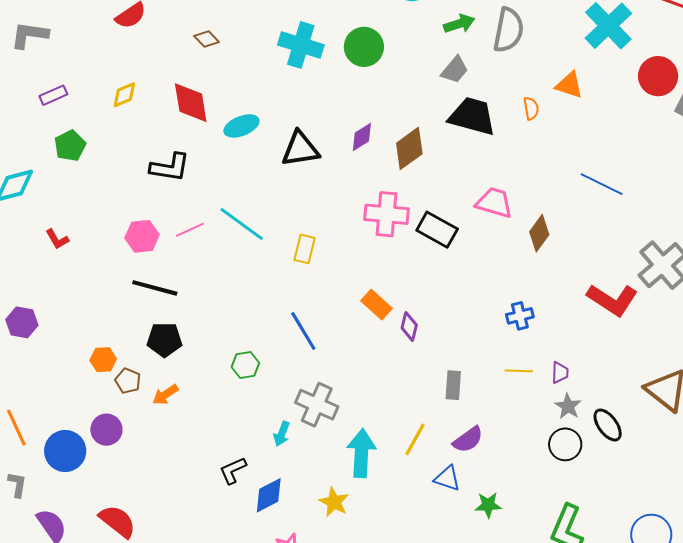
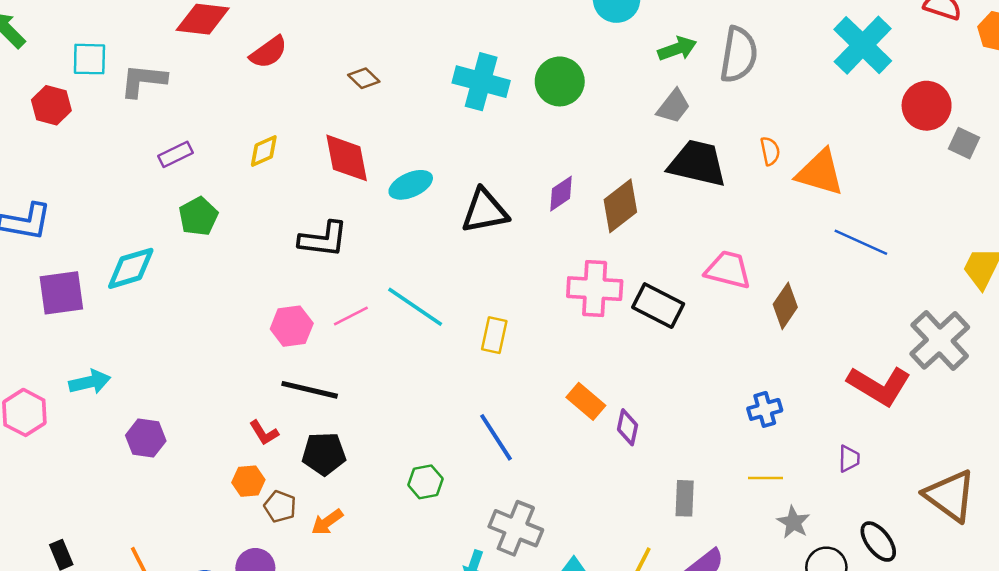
orange triangle: (569, 85) -> (820, 173), moved, size x1.4
red L-shape: (57, 239) -> (264, 433), moved
purple trapezoid: (560, 373) -> (849, 459), moved
gray star: (568, 406) -> (793, 522), moved

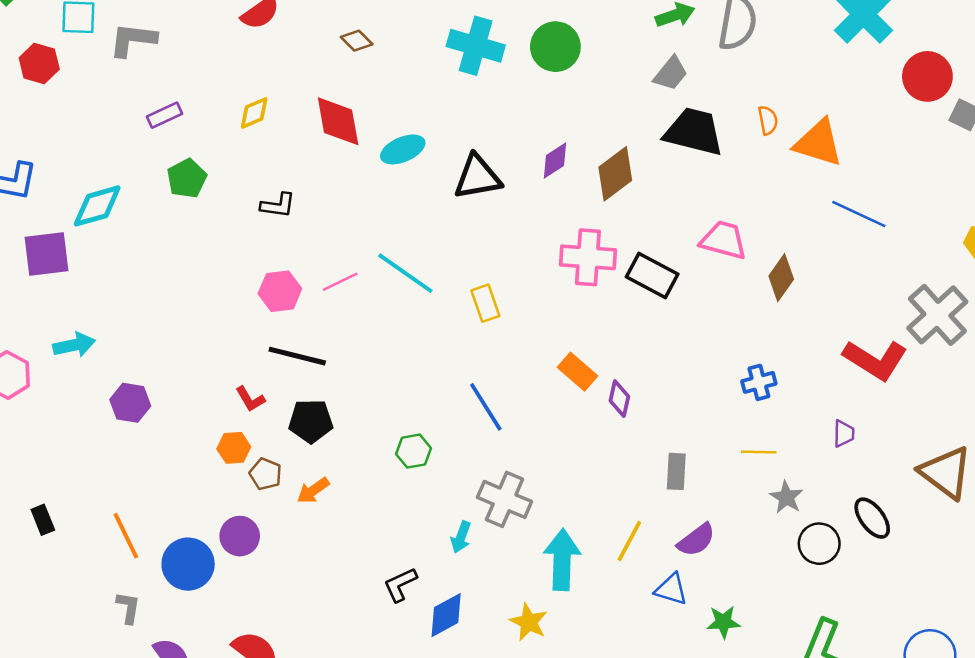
black L-shape: (323, 239) -> (278, 205), moved, size x0.7
cyan diamond: (131, 268) -> (97, 206), moved
yellow rectangle: (494, 335) -> (485, 303), turned -32

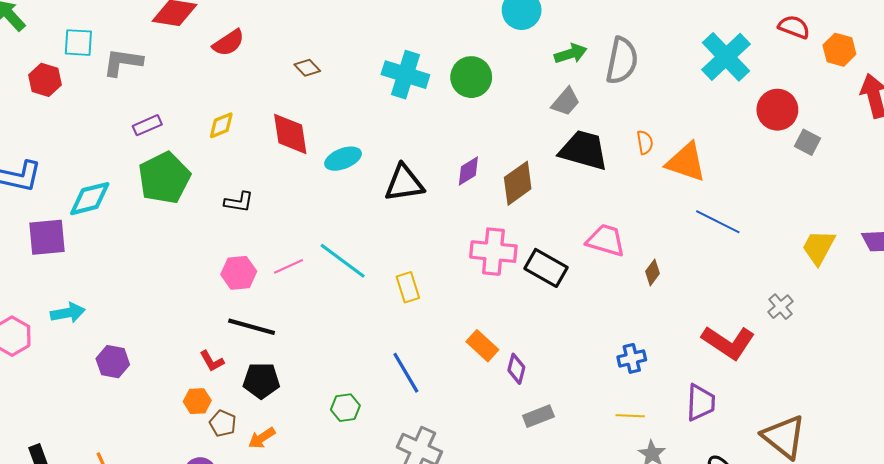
green pentagon: (187, 178) -> (164, 178), size x1.6
brown diamond: (781, 278) -> (652, 272), size x0.7
gray cross: (937, 315) -> (780, 307), size x0.5
purple trapezoid: (844, 434) -> (701, 403), size x1.6
gray rectangle: (676, 471) -> (538, 416), moved, turned 64

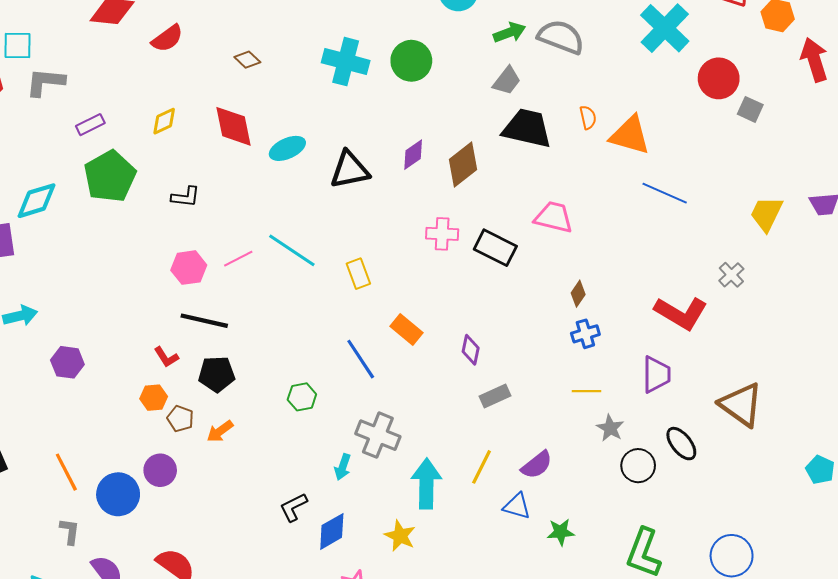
gray semicircle: (622, 61) -> (561, 37), turned -78
gray L-shape: (123, 62) -> (45, 82), moved
pink cross: (493, 252) -> (442, 234), size x0.7
brown diamond: (652, 272) -> (578, 294), moved
orange rectangle: (482, 346) -> (406, 330), moved

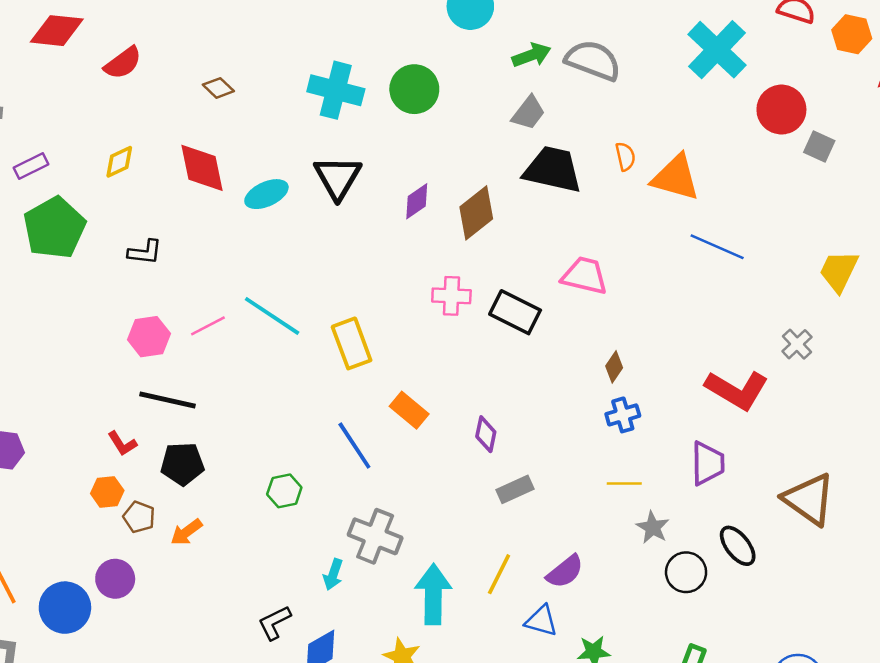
black triangle: (350, 170) -> (338, 177), moved, turned -48
yellow rectangle: (358, 274) -> (352, 343), size x1.4

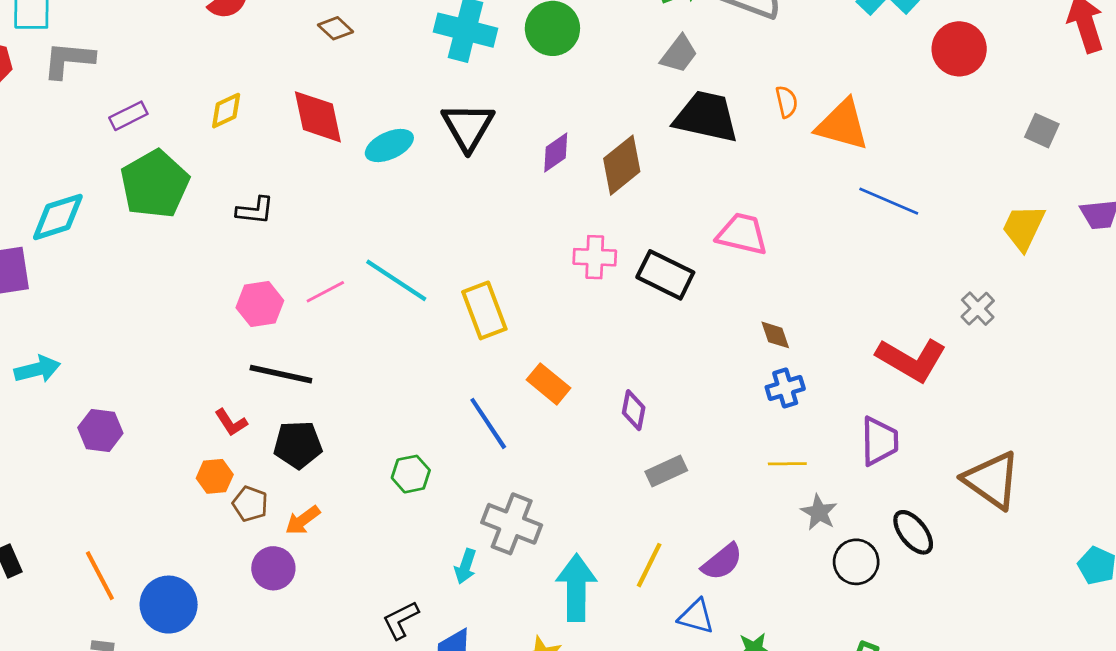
gray square: (819, 147) -> (1042, 131), moved
brown diamond: (614, 367) -> (775, 335), turned -52
purple circle: (115, 579) -> (273, 568), moved

